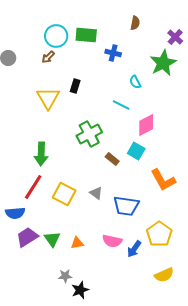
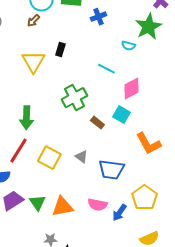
blue cross: (113, 53) -> (98, 17), turned -35
cyan semicircle: (135, 82) -> (128, 46), moved, turned -48
orange triangle: (77, 243) -> (62, 207), size x1.6

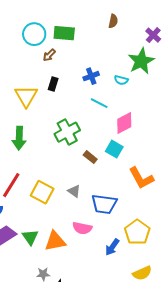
blue cross: (98, 17) -> (91, 76), moved
brown arrow: (33, 21) -> (49, 55), moved
green arrow: (26, 118) -> (19, 138), moved
pink semicircle: (97, 205) -> (82, 228), moved

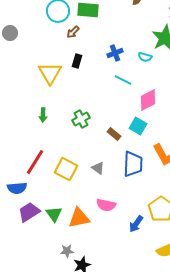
green cross: (67, 132) -> (81, 119), moved, size x0.7
green arrow: (19, 138) -> (43, 115), size x0.6
blue trapezoid: (104, 204) -> (133, 164), moved, turned -96

